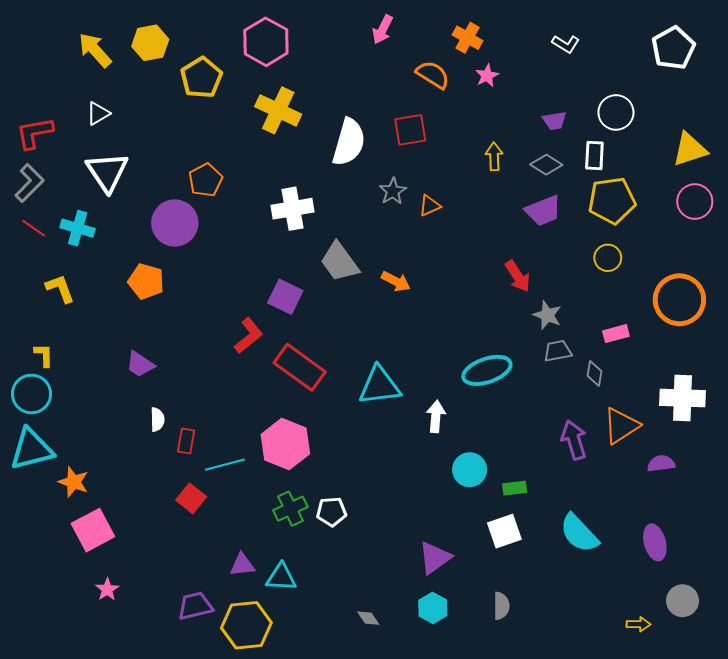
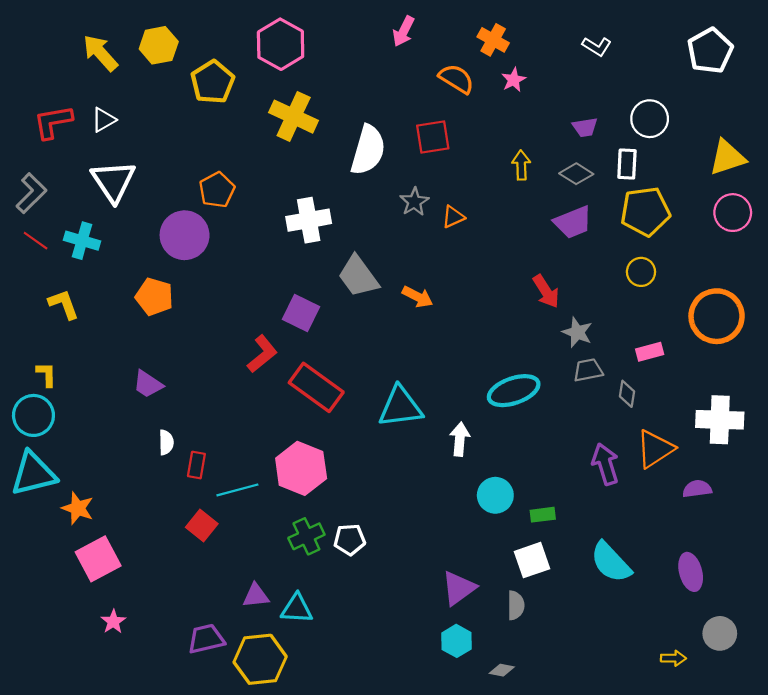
red L-shape: (35, 133) -> (53, 122), moved
gray semicircle: (501, 606) -> (516, 605), moved
gray diamond: (368, 618) -> (502, 670), moved, turned -45

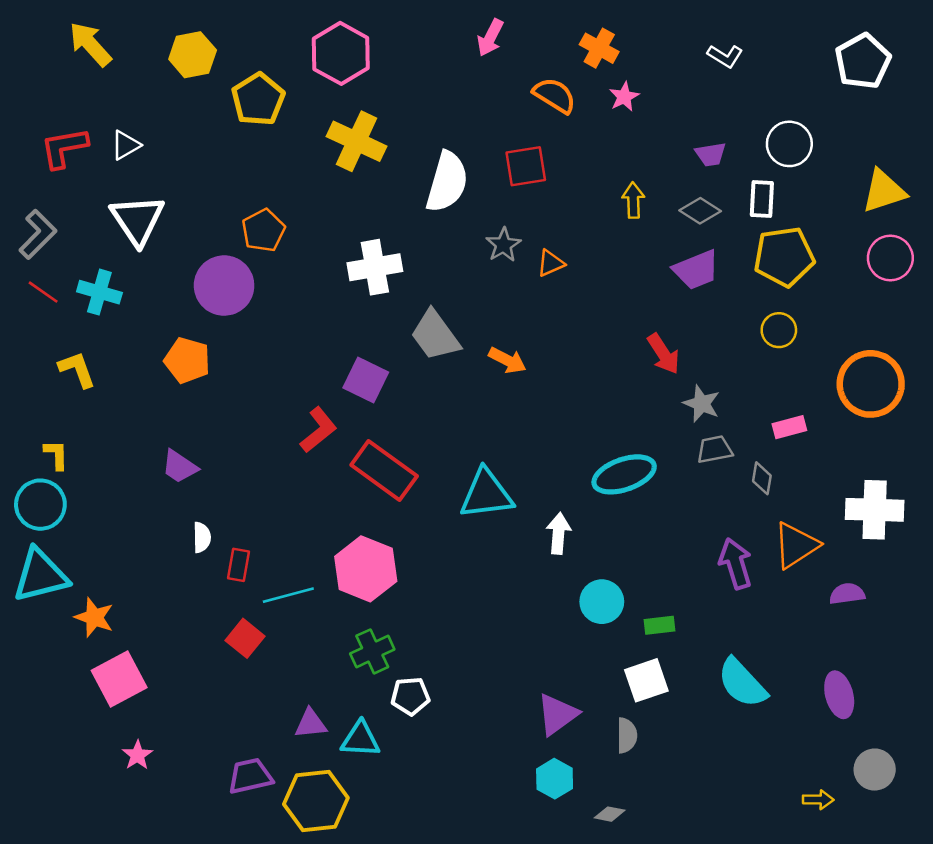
yellow arrow: (100, 53) -> (90, 44), moved
white pentagon: (350, 540) -> (410, 696), moved

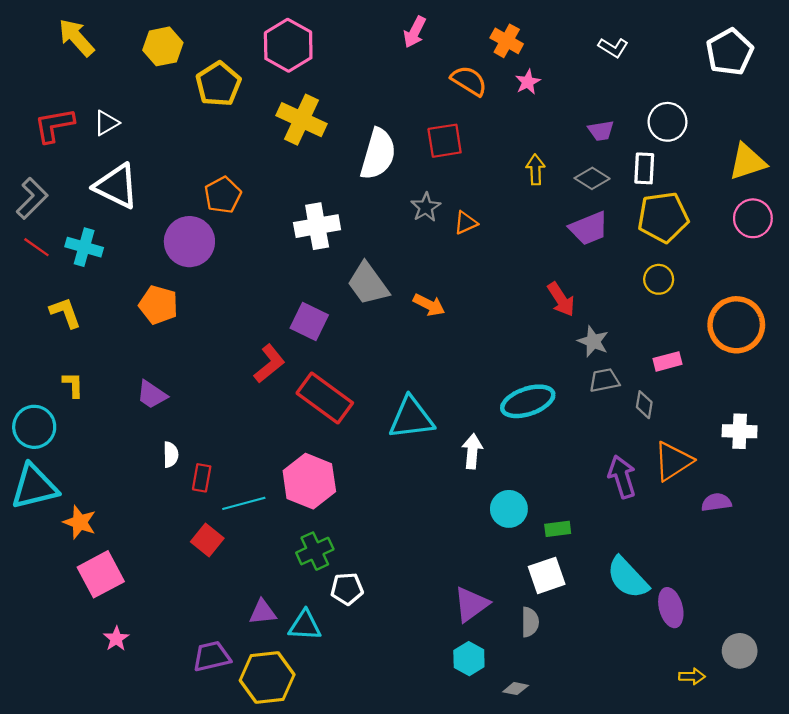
white triangle: (137, 220) -> (116, 186), turned -30
yellow L-shape: (56, 455) -> (73, 385), moved
white cross: (875, 510) -> (740, 431), size x0.7
purple ellipse: (839, 695) -> (671, 608), moved

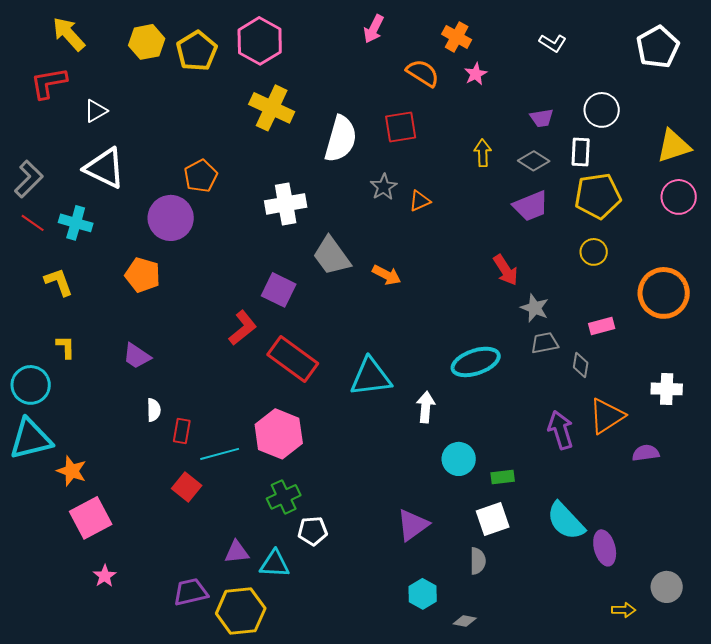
yellow pentagon: (218, 84) -> (197, 51), moved
red L-shape: (54, 125) -> (49, 83), moved
purple triangle: (471, 604) -> (413, 525), moved

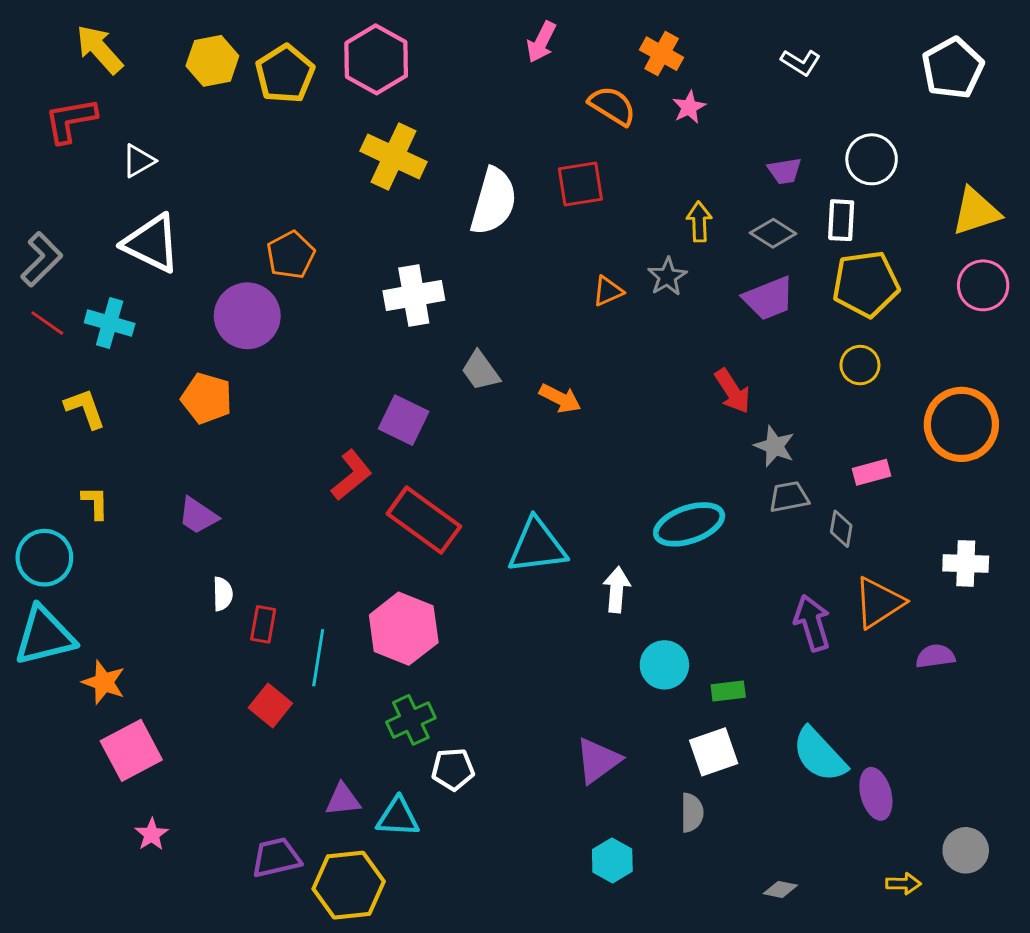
gray star: (384, 187) -> (667, 277), moved
gray trapezoid: (332, 256) -> (480, 371), size x0.7
cyan line: (220, 454) -> (318, 658), turned -66
gray diamond: (465, 621) -> (780, 889), moved

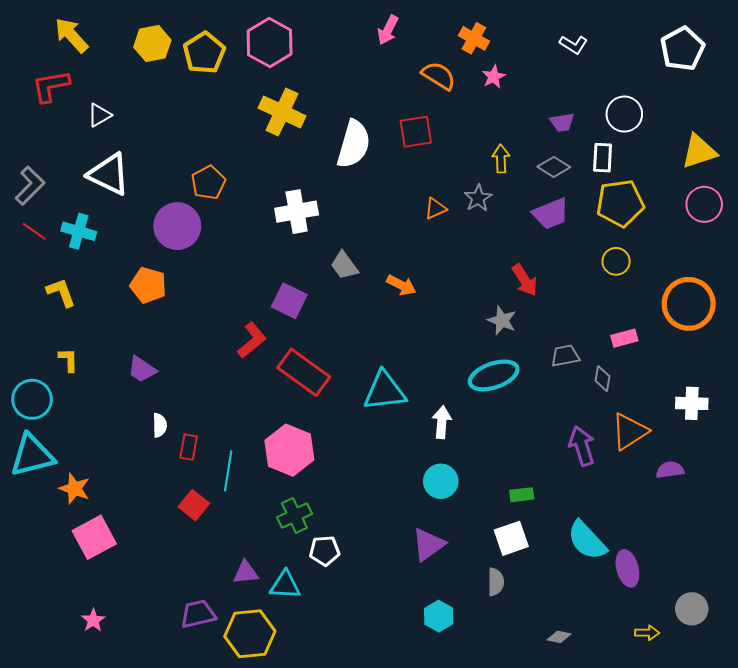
gray star: (775, 446) -> (502, 320), moved
cyan circle: (664, 665) -> (441, 481), moved
pink star: (152, 834) -> (93, 620), moved

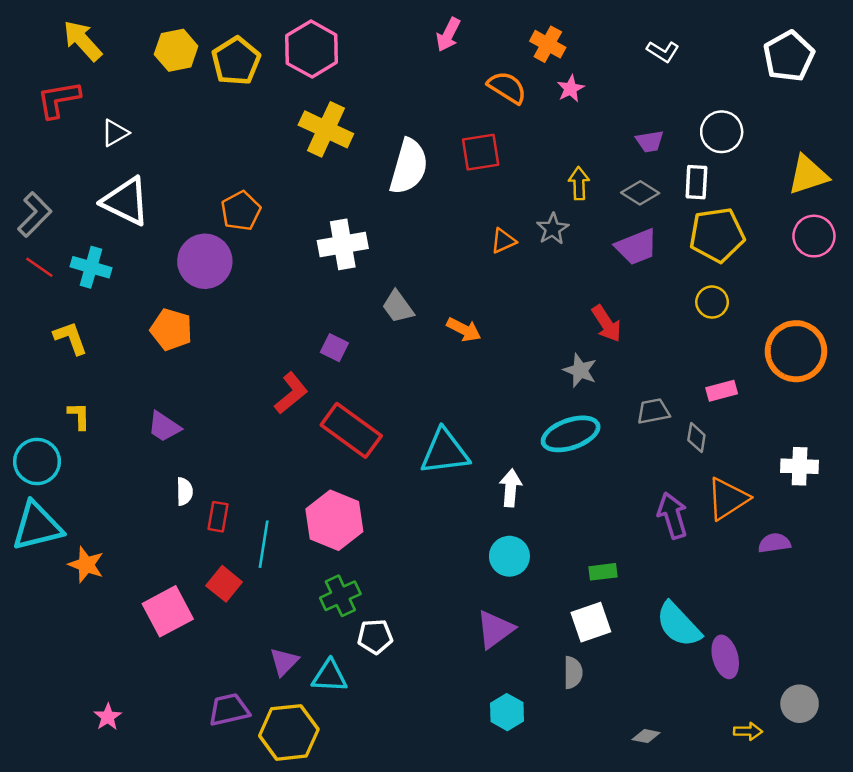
purple square: (289, 301) -> (334, 348), size x0.7
pink square: (94, 537) -> (168, 611), moved
purple triangle: (246, 573) -> (284, 662), turned -40

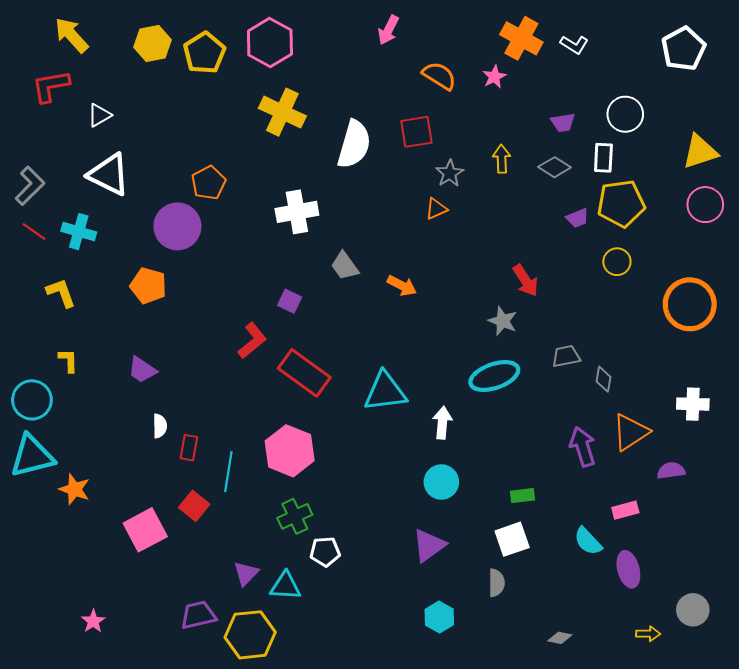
orange cross: (548, 44) -> (521, 38), moved, size x1.4
gray star: (553, 229) -> (450, 173), moved
purple trapezoid: (637, 247) -> (577, 218), moved, size x0.6
pink rectangle: (722, 391) -> (625, 510), moved
cyan semicircle: (678, 625) -> (588, 541), size x0.7

